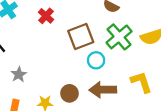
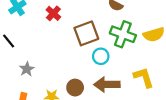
green cross: (119, 37) -> (123, 34), turned -30

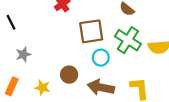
brown circle: (75, 88) -> (69, 75), moved

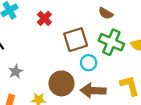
brown circle: (69, 75) -> (61, 83), size x1.5

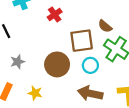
brown semicircle: (106, 13) -> (105, 26), moved
brown circle: (61, 83) -> (57, 64), moved

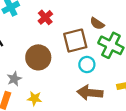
gray star: (17, 62) -> (14, 79), moved
brown circle: (57, 64) -> (38, 57), moved

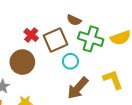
red cross: (45, 17) -> (31, 35), moved
brown arrow: (90, 93) -> (78, 88), turned -45

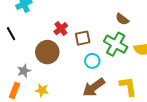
brown semicircle: (74, 20) -> (122, 19), moved
brown square: (55, 40) -> (83, 38), size x0.7

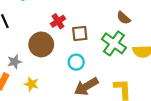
cyan circle: (92, 61) -> (76, 62), moved

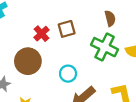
brown semicircle: (123, 18) -> (110, 18), turned -136
brown square: (80, 33) -> (67, 29), moved

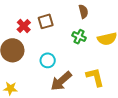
green cross: (105, 47) -> (79, 37), size x0.6

